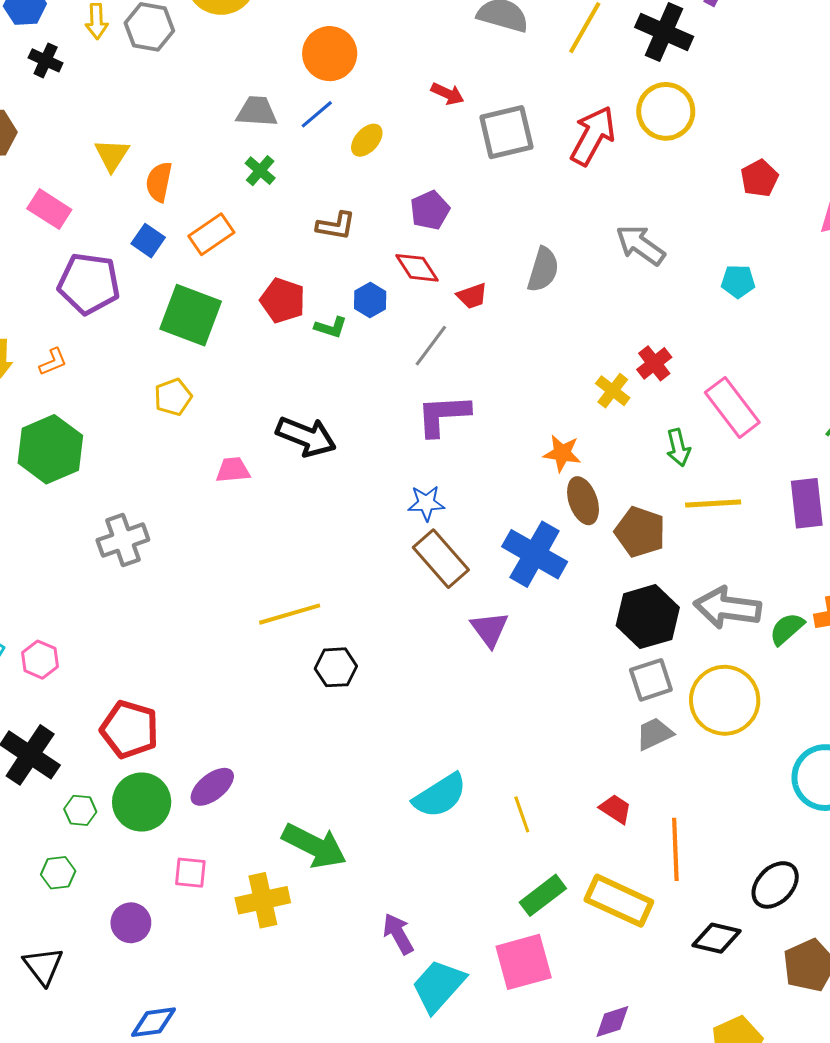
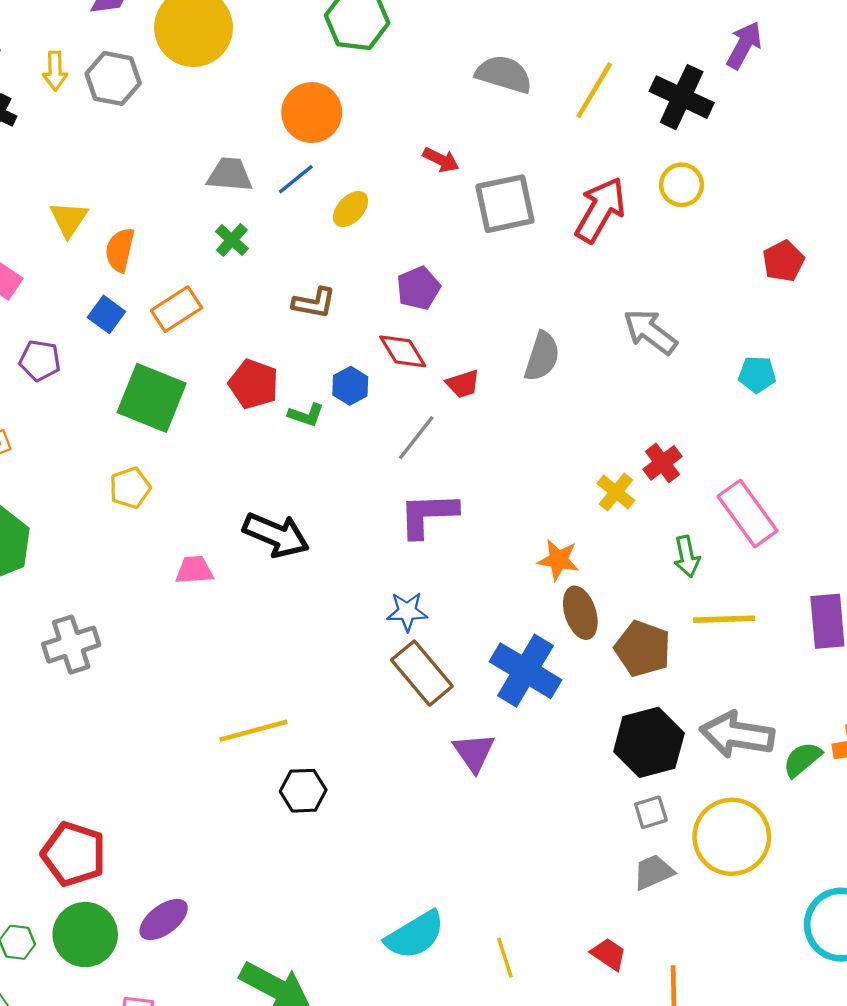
yellow circle: (666, 111) -> (682, 185), size x0.7
purple pentagon: (89, 284) -> (40, 360), size x0.6
gray square: (651, 680) -> (651, 812), size x0.7

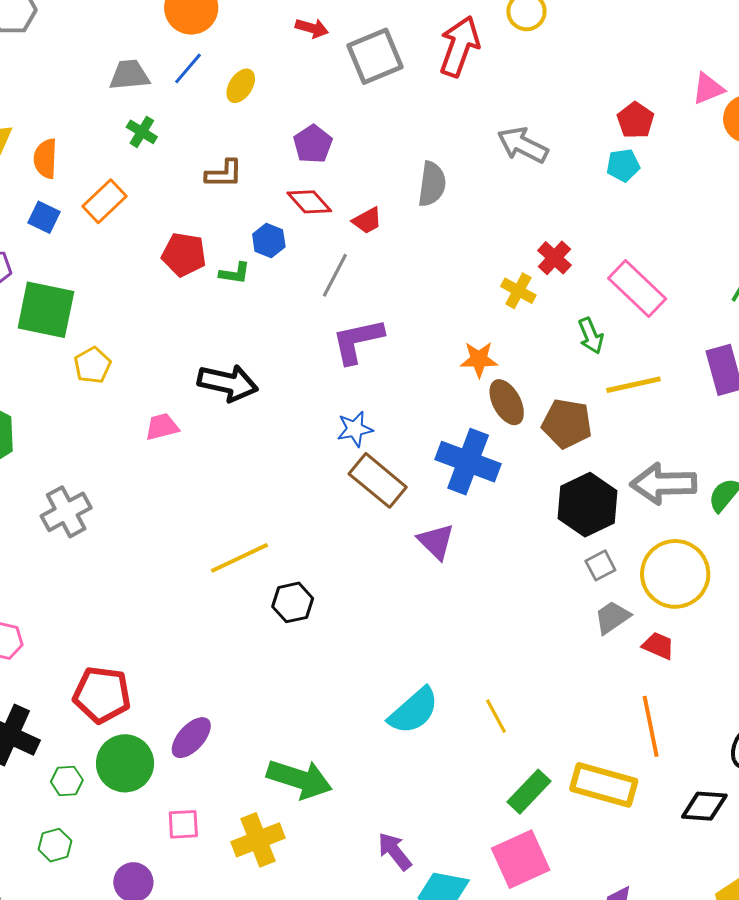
red pentagon: (783, 261) -> (635, 120), moved
green square: (152, 398) -> (46, 310), moved
red trapezoid: (609, 954) -> (658, 646), moved

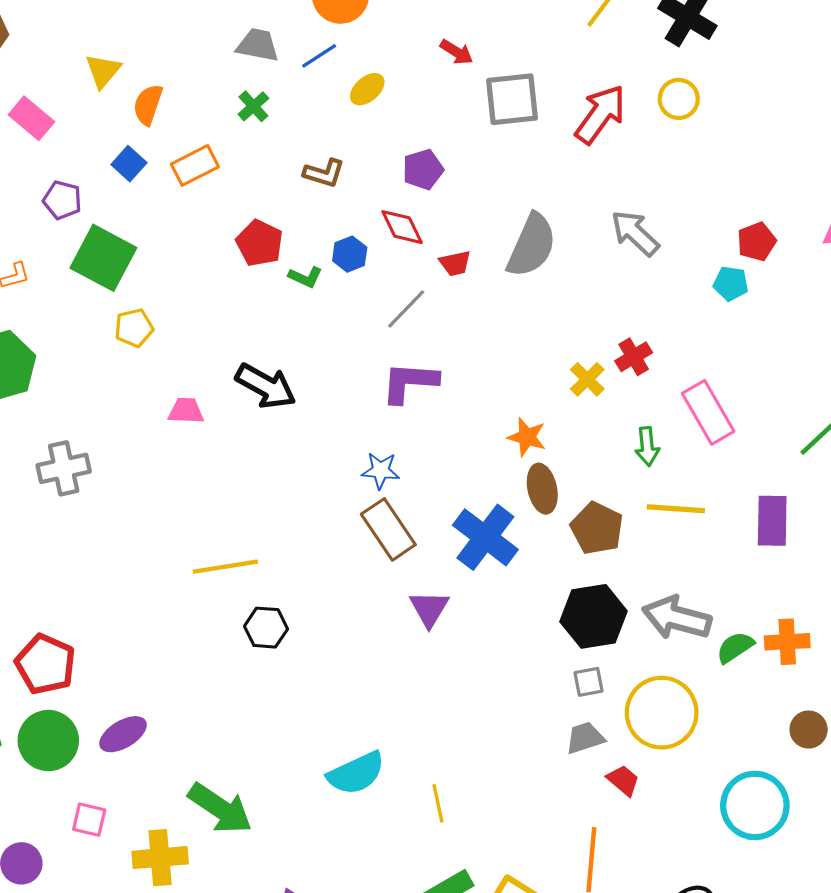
gray semicircle: (432, 184) -> (532, 246), size x1.4

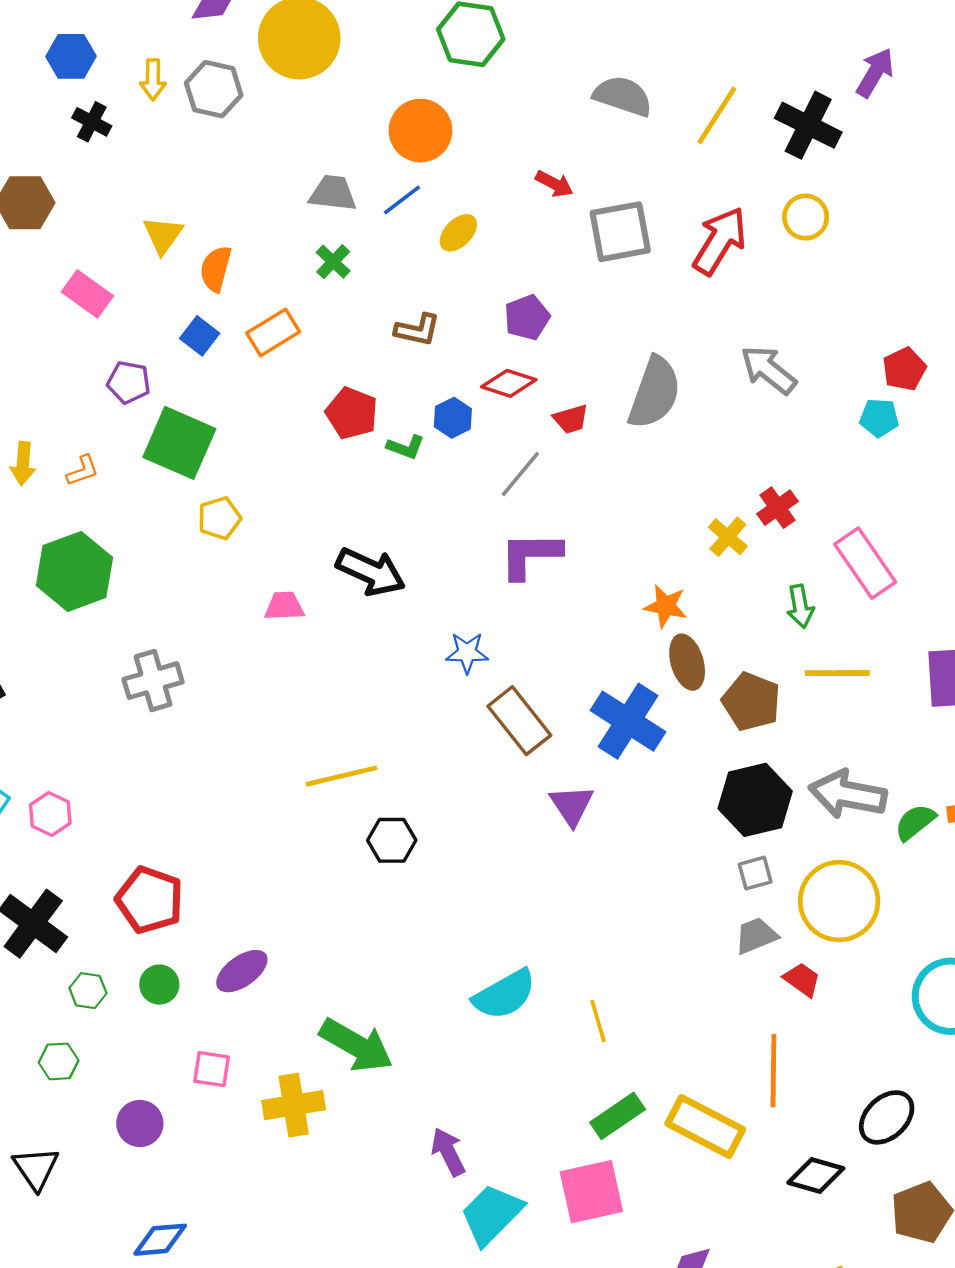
red diamond: (402, 227) -> (509, 383), turned -42
blue star: (381, 471) -> (467, 653), moved
green circle: (48, 741) -> (159, 985), size x0.6

